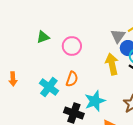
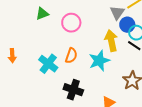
cyan star: (95, 101) -> (99, 61), moved

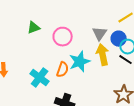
gray triangle: (117, 13) -> (100, 34), moved
cyan star: (99, 61) -> (80, 62), moved

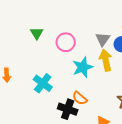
green triangle: (34, 28) -> (37, 33), turned -40
orange semicircle: (63, 70) -> (80, 98), moved, turned 112

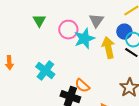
gray triangle: (103, 39) -> (96, 21), moved
cyan star: (83, 67) -> (84, 39), moved

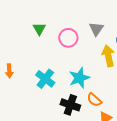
cyan star: (84, 39) -> (79, 78), moved
orange semicircle: (82, 86) -> (94, 100), moved

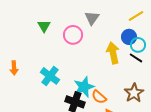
gray triangle: (96, 29) -> (92, 18), moved
cyan star: (79, 78) -> (84, 87), moved

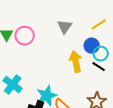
gray triangle: (92, 18) -> (65, 27), moved
pink circle: (73, 35) -> (25, 36), moved

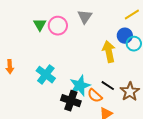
gray triangle: (65, 27) -> (85, 17), moved
black line: (99, 67) -> (108, 86), moved

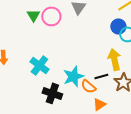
yellow arrow: (109, 52) -> (114, 59), moved
black line: (108, 86) -> (101, 76), turned -48
black cross: (71, 101) -> (52, 93), moved

